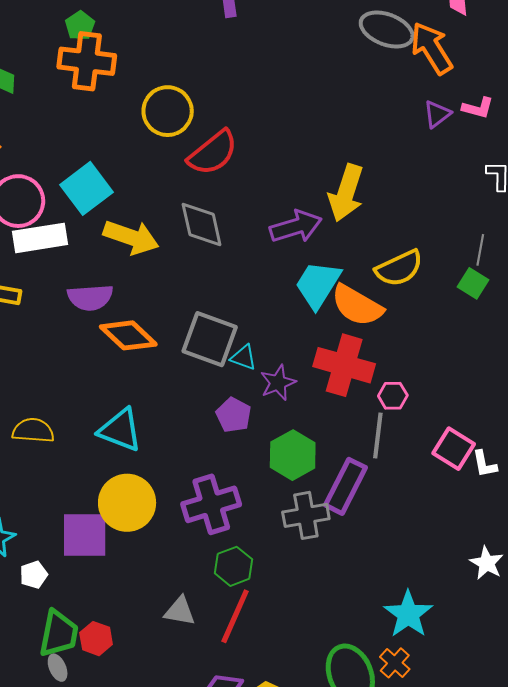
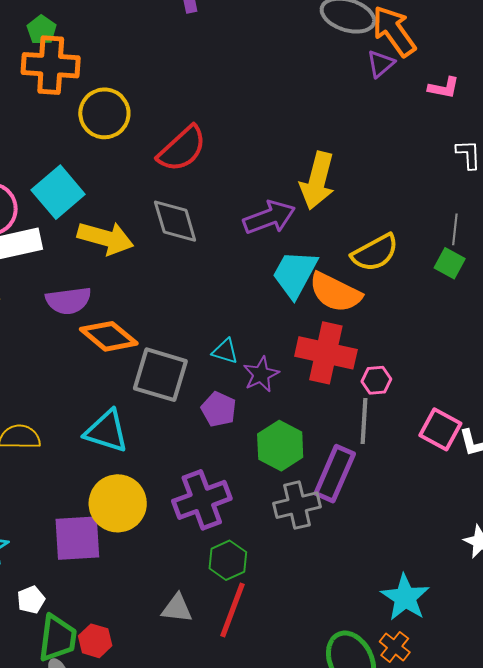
yellow circle: (168, 111) -> (104, 113), moved
purple triangle: (437, 114) -> (381, 64), moved
gray square: (210, 339) -> (160, 375), moved
white pentagon: (34, 575) -> (31, 600), moved

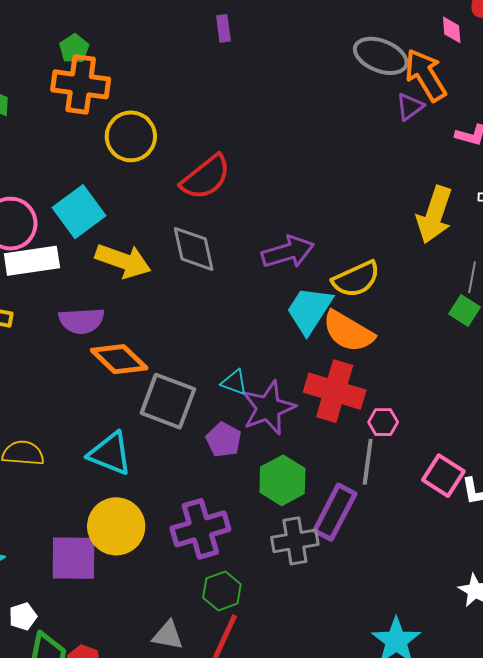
yellow arrow: (317, 181) -> (434, 215), moved
yellow semicircle: (375, 253) -> (356, 279), moved
purple star: (261, 374) -> (268, 408), size x1.5

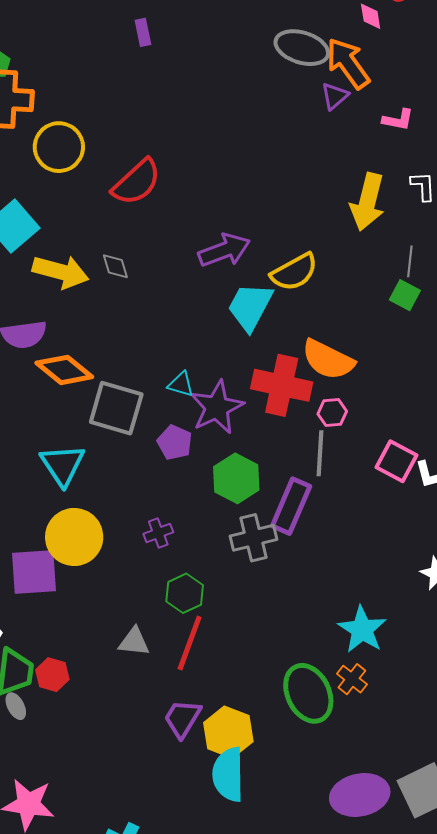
gray diamond: (194, 249) -> (115, 266), moved, size x0.6
orange semicircle: (348, 331) -> (328, 360), moved
cyan triangle: (110, 454) -> (63, 465), turned 39
purple cross: (200, 529) -> (158, 533), size x0.5

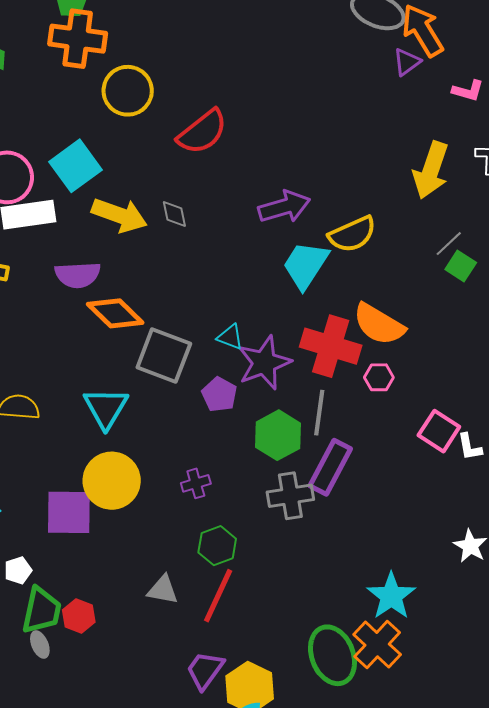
gray line: (410, 261) -> (449, 244), moved, turned 36
gray line: (320, 453) -> (319, 413), moved
orange cross: (352, 679) -> (377, 645), size x1.6

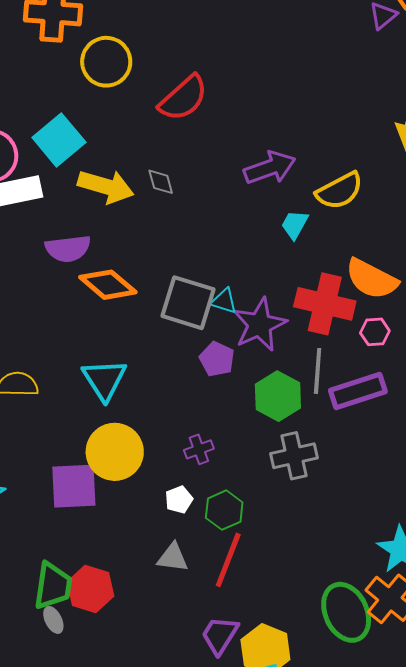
cyan trapezoid: (305, 265) -> (295, 225), size x0.6
gray square: (164, 356) -> (188, 303), moved
purple rectangle: (330, 467) -> (358, 391), moved, turned 48
white pentagon: (18, 570) -> (179, 500), moved
red hexagon: (79, 616) -> (90, 589), size x1.4

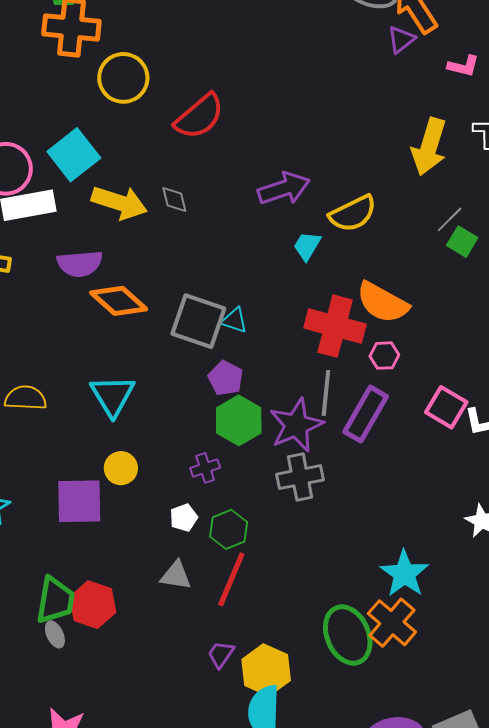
purple star: (260, 325) -> (296, 425), moved
purple rectangle: (358, 391) -> (366, 414), turned -44
green hexagon: (278, 396) -> (239, 420), moved
yellow circle: (115, 452) -> (121, 468), size x0.6
purple trapezoid: (220, 635) -> (221, 654), size x0.7

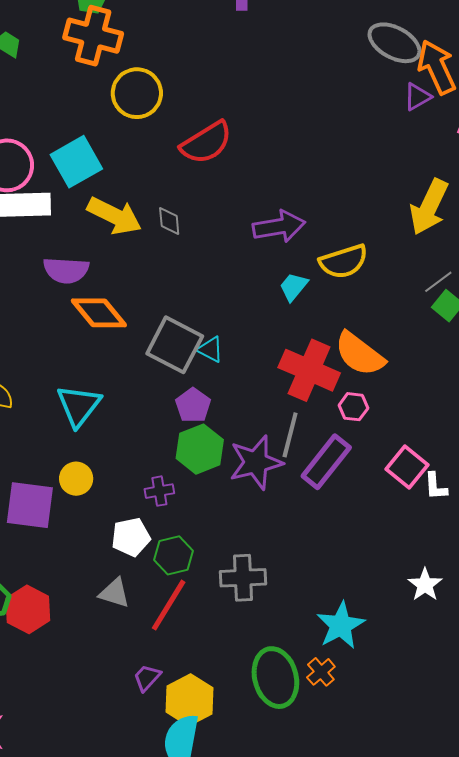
gray cross: (300, 477) -> (243, 578), moved
white pentagon: (184, 518) -> (131, 537), size x1.4
orange cross: (392, 623) -> (321, 672), size x0.6

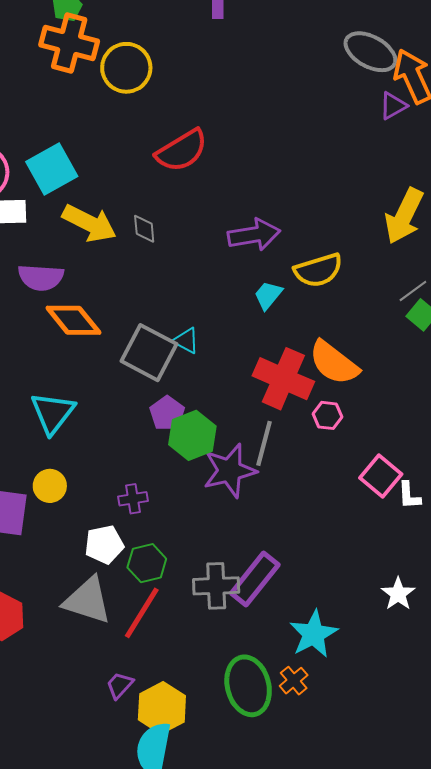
yellow circle: (137, 93) -> (126, 68), moved
cyan triangle: (210, 350) -> (186, 341), moved
green hexagon: (200, 449) -> (192, 435), moved
purple rectangle: (326, 462) -> (255, 579), moved
gray triangle: (114, 593) -> (88, 600), size x1.6

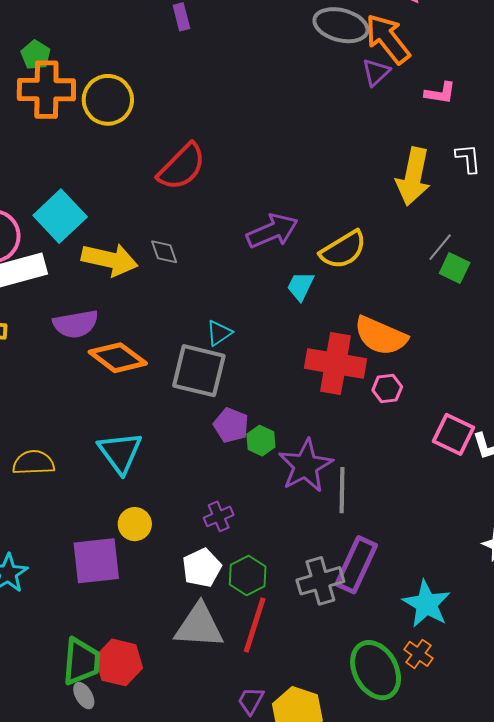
cyan triangle: (186, 341) -> (219, 333), moved, turned -48
green hexagon: (192, 435) -> (261, 441), size x0.6
gray line: (264, 443) -> (342, 490), moved

